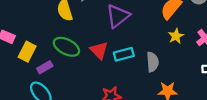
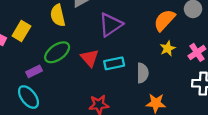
green ellipse: (66, 47) -> (57, 52), turned -65
yellow rectangle: (27, 52) -> (21, 31), moved

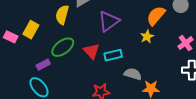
yellow semicircle: (58, 15) -> (62, 15), turned 30
yellow star: (168, 48) -> (147, 37), moved
gray semicircle: (143, 73) -> (133, 74), moved, turned -72

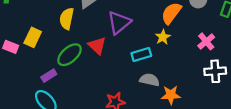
red triangle: (91, 51) -> (97, 46), moved
cyan rectangle: (113, 55) -> (141, 55), moved

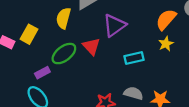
yellow star: (163, 37) -> (166, 44), moved
gray semicircle: (149, 80) -> (133, 93), moved

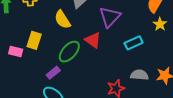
yellow semicircle: (63, 18) -> (62, 20), turned -36

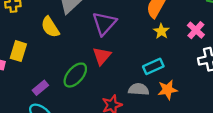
red triangle: (93, 40) -> (102, 56), moved, turned 36
cyan rectangle: (134, 43) -> (153, 66), moved
green ellipse: (69, 52) -> (75, 75), moved

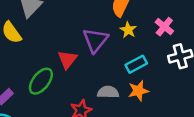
purple triangle: (104, 23) -> (95, 40), moved
cyan rectangle: (153, 66) -> (136, 64), moved

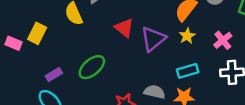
red triangle: (67, 60) -> (124, 28), moved, turned -42

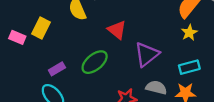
red triangle: (124, 28) -> (117, 30), moved
purple triangle: (153, 39) -> (147, 54), moved

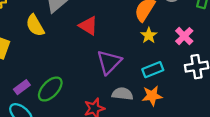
red triangle: (117, 30) -> (88, 26), moved
green ellipse: (95, 62) -> (50, 89), moved

